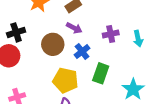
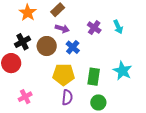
black cross: (16, 32) -> (23, 42), moved
purple cross: (111, 34) -> (94, 28), turned -32
green rectangle: (101, 73) -> (94, 77), moved

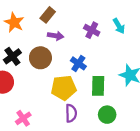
blue cross: (73, 47) -> (78, 63), moved

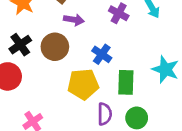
purple semicircle: (71, 113) -> (105, 114), moved

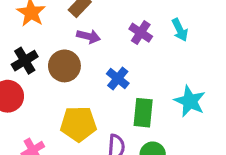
yellow pentagon: (83, 84) -> (78, 124), moved

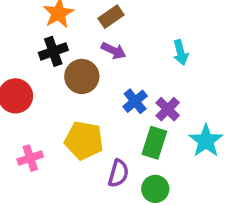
cyan arrow: (180, 30) -> (181, 52), moved
purple cross: (141, 33) -> (168, 109), moved
black cross: (25, 61) -> (53, 51), moved

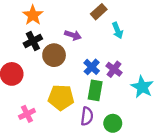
brown rectangle: (111, 17) -> (99, 12), moved
green rectangle: (154, 143) -> (95, 90), moved

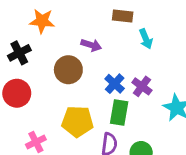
brown rectangle: (99, 12) -> (123, 16), turned 49
orange star: (33, 15) -> (42, 21), turned -30
black cross: (33, 41) -> (19, 53), moved

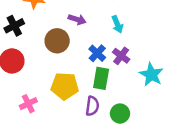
cyan arrow: (146, 39) -> (117, 24), moved

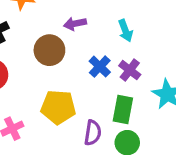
purple arrow: (77, 19) -> (75, 24), turned 150
green rectangle: (101, 78) -> (123, 109), moved

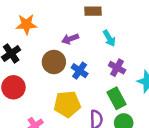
blue cross: (100, 67) -> (80, 71), moved
green rectangle: (123, 109) -> (116, 98), turned -30

